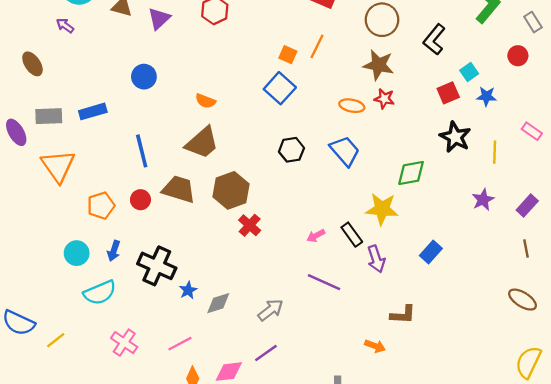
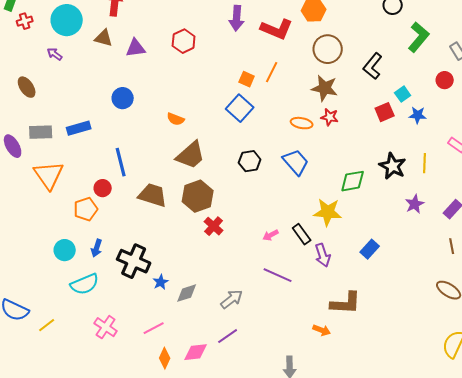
purple triangle: (159, 19) -> (136, 48), turned 35
black star: (455, 137) -> (393, 166), moved
brown trapezoid: (202, 143) -> (191, 155), moved
red circle: (140, 200) -> (103, 188), moved
brown L-shape: (403, 315) -> (346, 303), size x1.4

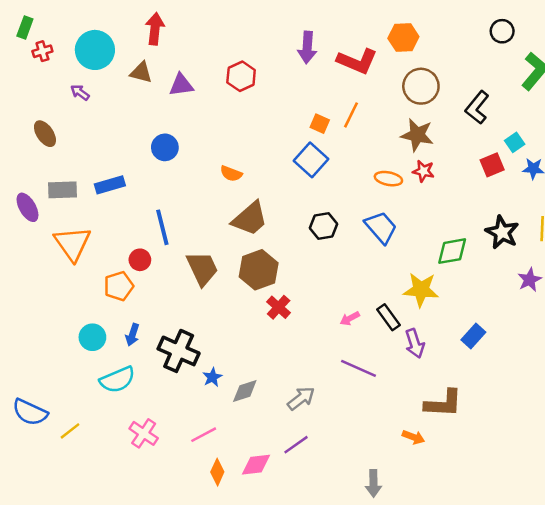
brown trapezoid: (153, 195) -> (202, 269), turned 48

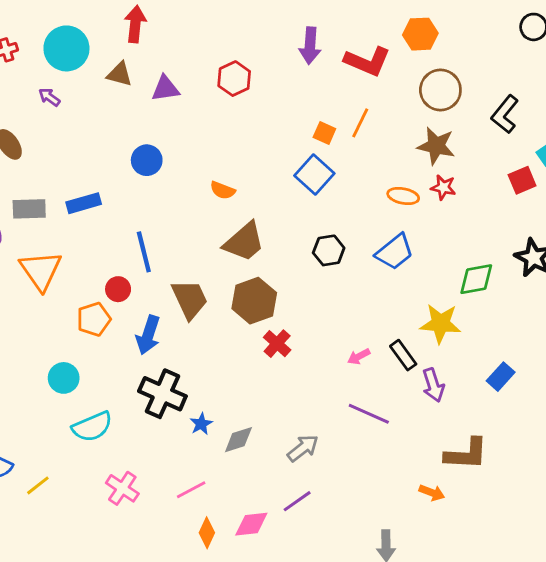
blue trapezoid: (381, 227) -> (395, 252), turned 92
blue arrow: (132, 335) -> (148, 335), moved, size x1.5

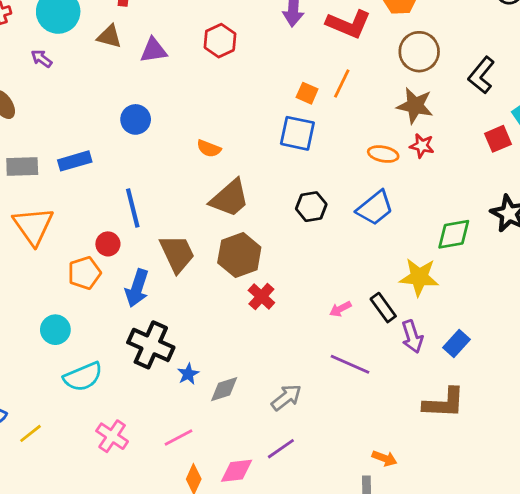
blue square: (314, 175) -> (297, 133), turned -30
blue rectangle: (501, 377) -> (456, 344), moved
orange arrow: (432, 493) -> (385, 458), moved

